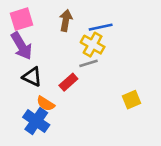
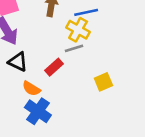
yellow square: (131, 100) -> (103, 82), moved
blue cross: (36, 121) -> (38, 111), moved

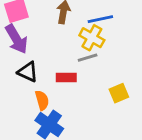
red rectangle: (54, 67) -> (66, 78), turned 42
orange semicircle: (31, 89) -> (42, 100), turned -138

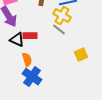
gray line: (88, 58) -> (59, 30), turned 56
red rectangle: (66, 78) -> (30, 36), moved

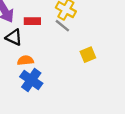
red rectangle: (30, 36) -> (32, 21), moved
orange semicircle: (27, 60) -> (25, 60), turned -80

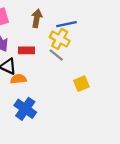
orange semicircle: (25, 60) -> (18, 79), moved

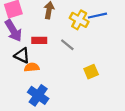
blue line: (67, 24) -> (97, 16), moved
yellow cross: (60, 39) -> (79, 20), moved

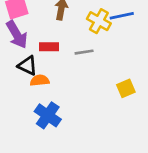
gray line: (67, 45) -> (84, 52), turned -48
yellow square: (91, 72) -> (126, 88), moved

